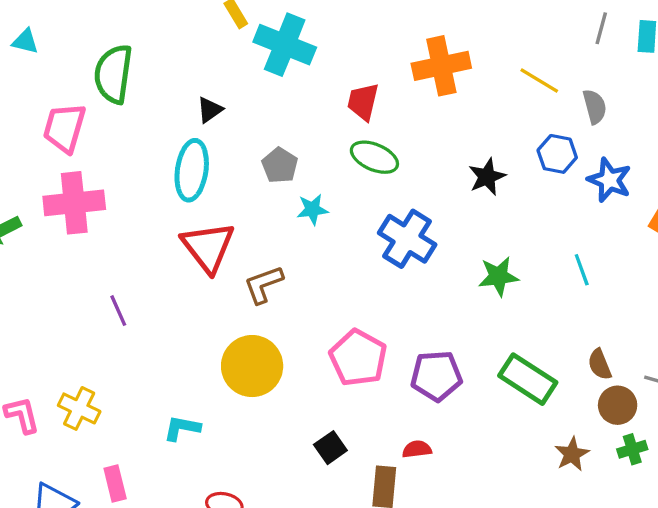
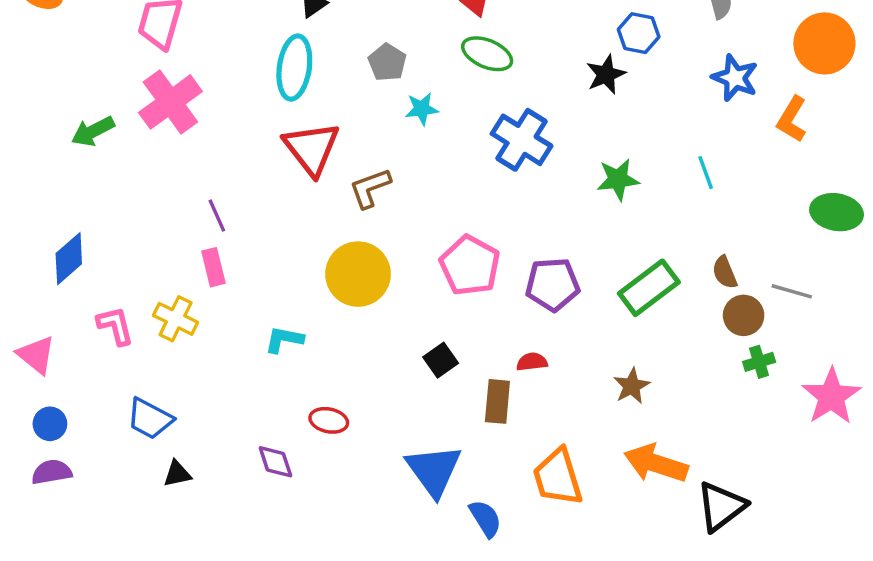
blue hexagon: (557, 154) -> (639, 33), moved
pink cross: (74, 203) -> (170, 102), turned -30
green rectangle: (528, 379) -> (649, 288), turned -70
brown star: (572, 454) -> (632, 386), moved
pink rectangle: (115, 484) -> (213, 267), moved

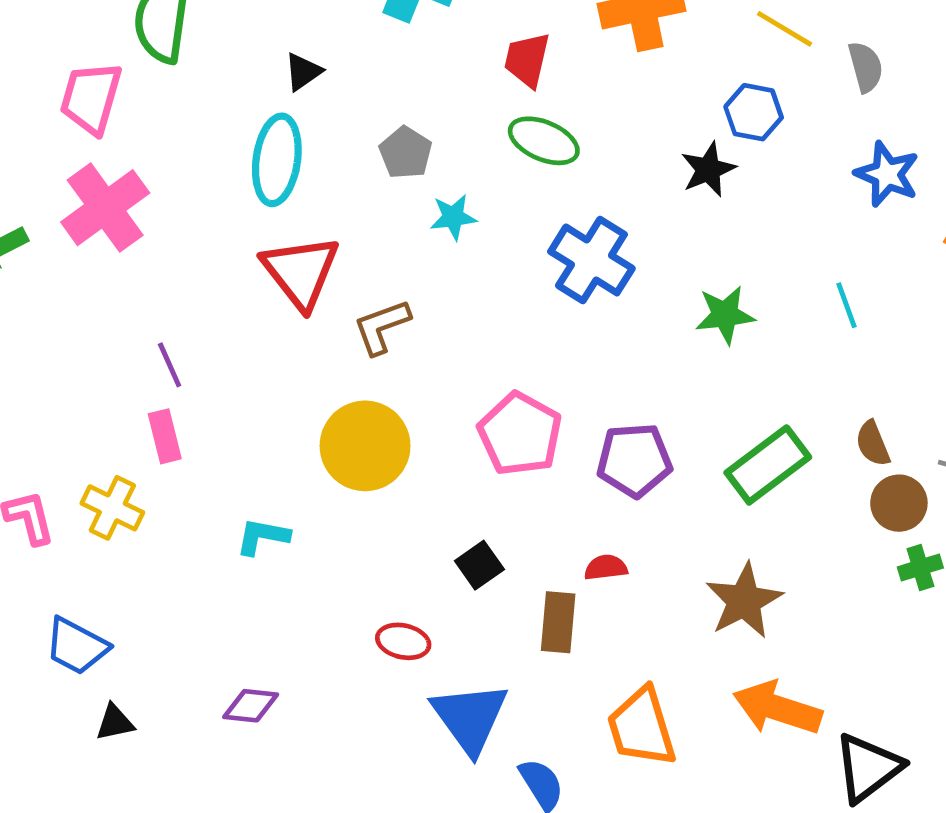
brown star: (632, 386) -> (744, 601), size x1.5
red ellipse: (329, 420) -> (403, 641), moved
purple diamond: (275, 462) -> (251, 706), turned -66

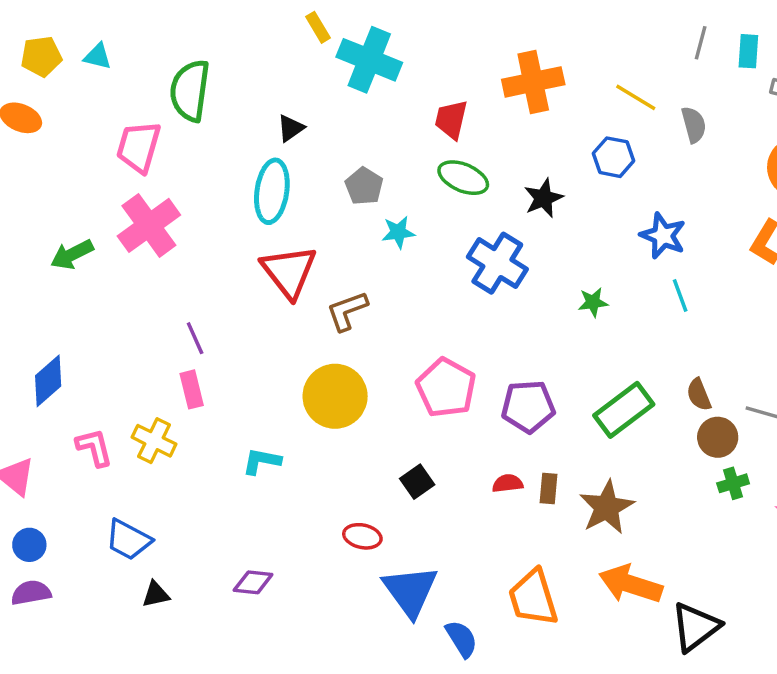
black star: (708, 169) -> (543, 198), moved
blue star: (887, 174) -> (663, 236), moved
green star: (725, 315) -> (593, 302), size x0.7
brown rectangle: (558, 622) -> (549, 488), moved, size x0.7

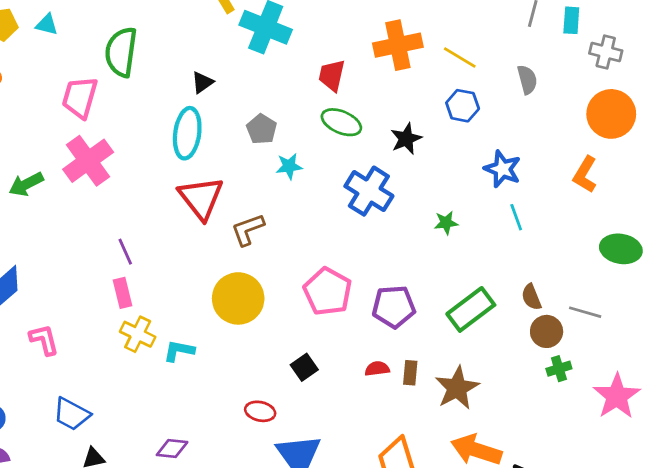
yellow line: (636, 97) -> (460, 58), moved
yellow cross: (154, 441) -> (138, 334), moved

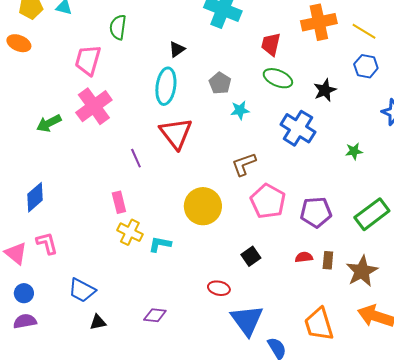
green semicircle: (121, 52) -> (118, 27), size x0.7
brown L-shape: (248, 230) -> (244, 164), moved
purple line: (125, 252) -> (136, 158), moved
pink L-shape: (44, 340) -> (47, 243), moved

